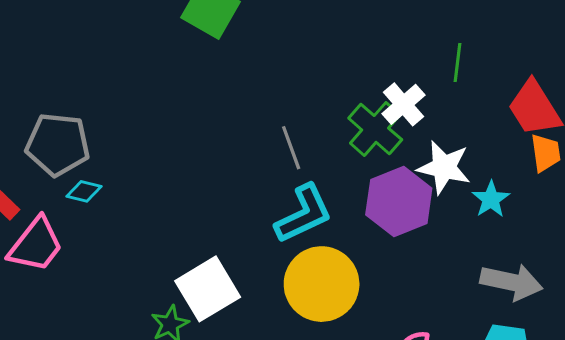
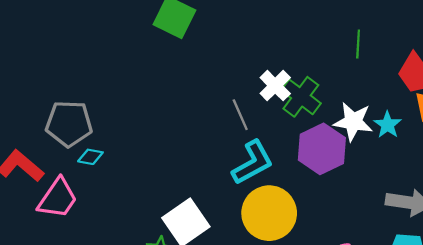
white cross: (403, 104) -> (275, 86), moved
cyan star: (491, 199) -> (387, 125), moved

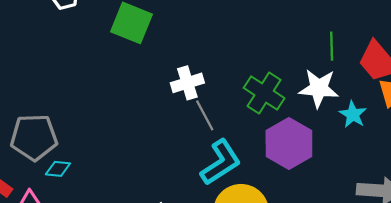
green line: (358, 44) -> (332, 46), moved
white cross: (275, 86) -> (187, 83), moved, turned 32
white star: (353, 122) -> (319, 88), moved

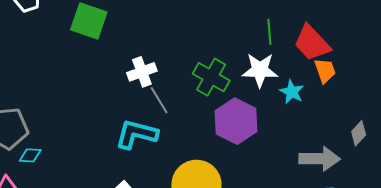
cyan L-shape: (221, 162) -> (136, 134), moved, turned -129

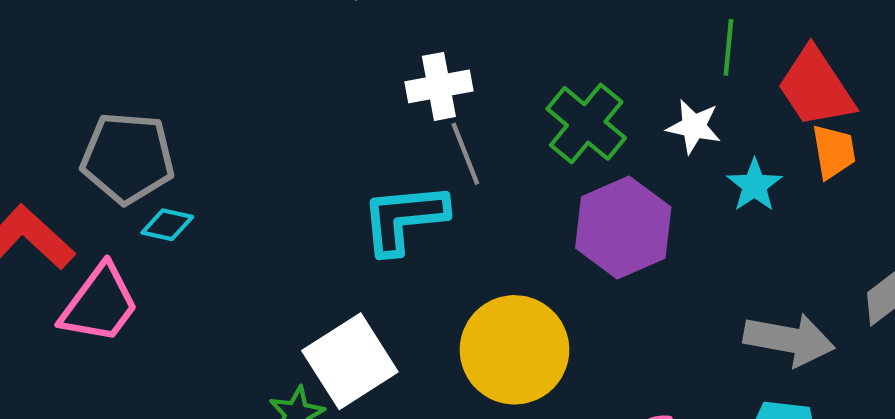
white star: (260, 70) -> (694, 127), size x0.7
cyan L-shape: (136, 134) -> (404, 218), turned -30

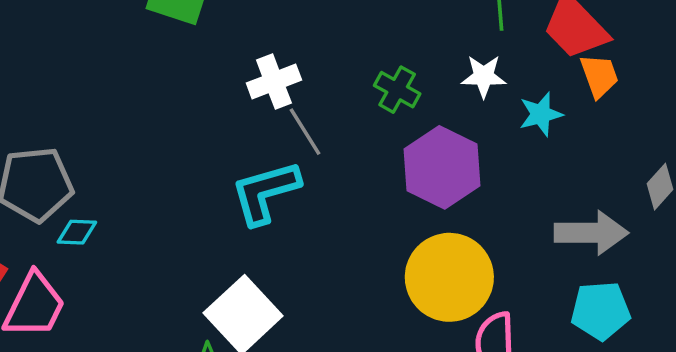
green cross: (586, 123) -> (397, 90), size x0.7
cyan star: (754, 185) -> (541, 114), turned 30
yellow circle: (515, 350) -> (449, 277), moved

